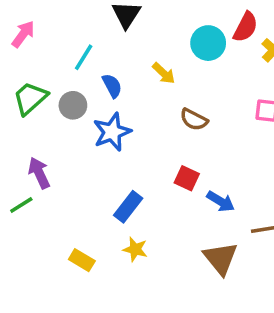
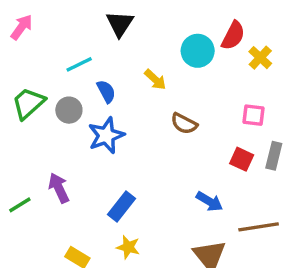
pink arrow: (23, 34) -> (22, 27), moved
cyan line: (84, 57) -> (79, 64), turned 32
purple arrow: (39, 173) -> (59, 188), moved
red square: (187, 178) -> (242, 159), moved

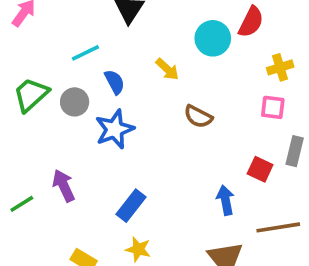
yellow cross: (260, 58) -> (280, 67), moved, turned 30
red square: (242, 159) -> (260, 169), moved
blue arrow: (209, 201) -> (225, 200), turned -132

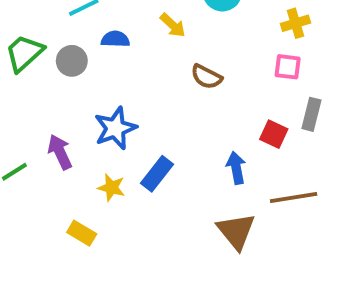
blue semicircle: (115, 82) -> (115, 39), turned -60
blue star: (115, 129) -> (115, 128), moved
blue rectangle: (131, 206) -> (157, 174), moved
yellow star: (138, 249) -> (111, 188), moved

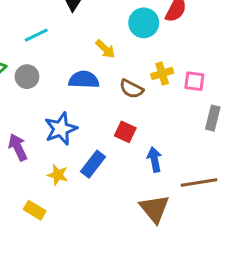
yellow cross: (296, 23) -> (162, 74), moved
blue semicircle: (115, 39) -> (84, 80), moved, size x1.4
red square: (274, 134) -> (125, 132), moved

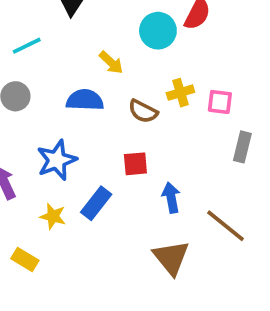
red square: (125, 132) -> (135, 164), turned -30
brown line: (199, 183) -> (226, 226), turned 48

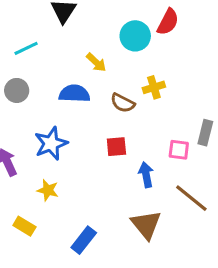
pink square: (220, 102) -> (179, 150), moved
blue rectangle: (96, 203) -> (84, 240), moved

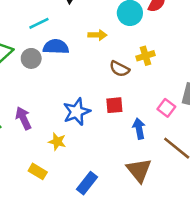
yellow arrow: (96, 62) -> (97, 35), turned -42
blue semicircle: (74, 94) -> (56, 47), moved
blue star: (51, 143) -> (77, 112), moved
pink square: (179, 150) -> (166, 108), turned 30

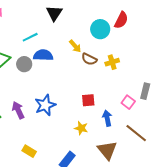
yellow arrow: (97, 35) -> (75, 46), turned 48
brown semicircle: (120, 69) -> (89, 59), moved
blue star: (77, 112) -> (45, 105), moved
yellow star: (57, 142) -> (81, 128), moved

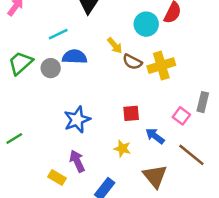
yellow cross: (112, 62) -> (161, 66), size x1.5
purple arrow: (18, 110) -> (77, 161), moved
blue arrow: (107, 118) -> (155, 136), turned -42

